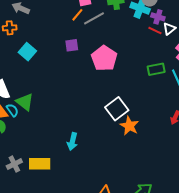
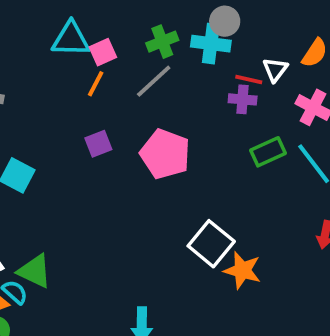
purple cross: (158, 17) -> (243, 99), moved
gray line: (94, 18) -> (154, 81), moved

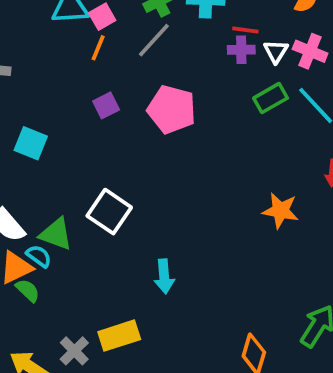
white triangle: (275, 70) -> (276, 51), moved
white square: (211, 244) -> (109, 212), moved
orange star: (242, 270) -> (280, 211), moved

